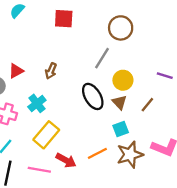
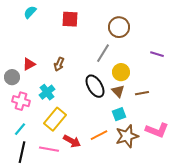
purple line: (165, 76) -> (157, 54), moved
brown line: (147, 105) -> (142, 93), turned 40

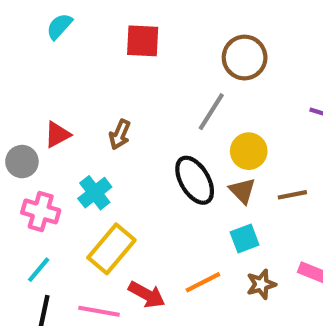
brown star: (127, 136) -> (261, 284), size x0.6

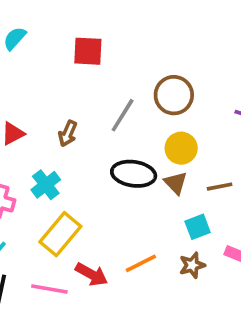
brown circle: (245, 58) -> (174, 95), moved
gray line: (211, 112) -> (123, 115), moved
black ellipse: (195, 180) -> (134, 174), turned -51
cyan square: (245, 238) -> (198, 227), moved

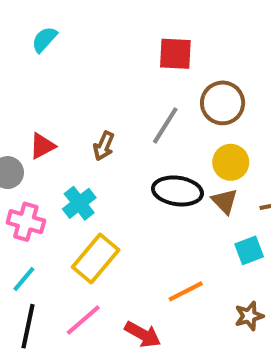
red square: (88, 51) -> (175, 54), moved
brown star: (192, 265) -> (249, 316), moved
red arrow: (92, 274) -> (143, 334), moved
pink line: (49, 289) -> (83, 320), turned -51

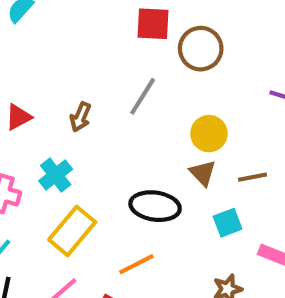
brown circle: (223, 103) -> (201, 49), moved
black ellipse: (177, 191) -> (155, 206), moved
orange line: (186, 291) -> (136, 264), moved

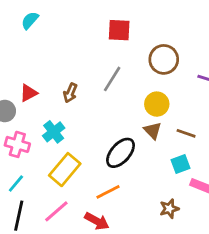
brown circle: (201, 49) -> (164, 59), moved
brown line: (252, 177) -> (186, 133), turned 30
black ellipse: (155, 206) -> (121, 153), turned -56
cyan square: (228, 223) -> (180, 164), moved

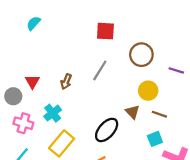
red triangle: (28, 93) -> (32, 82), turned -32
yellow circle: (157, 104) -> (148, 91), moved

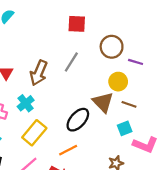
purple line: (176, 70) -> (136, 62), moved
brown arrow: (66, 82) -> (39, 73), size x1.6
brown triangle: (132, 112) -> (103, 102), size x1.5

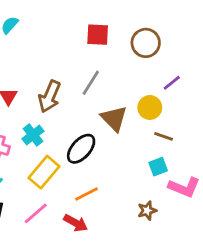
brown circle: (112, 47) -> (146, 43), moved
purple line: (136, 62) -> (172, 83), turned -56
brown triangle: (103, 102) -> (114, 118), moved
black ellipse: (78, 120) -> (81, 149), moved

